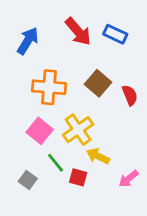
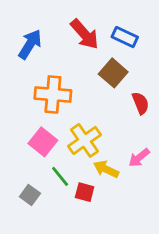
brown square: (98, 83) -> (113, 73), moved
pink arrow: (129, 179) -> (139, 158), moved

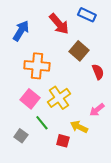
blue rectangle: (125, 37) -> (87, 15), moved
yellow arrow: (106, 169) -> (79, 127), moved
red square: (85, 192) -> (63, 141), moved

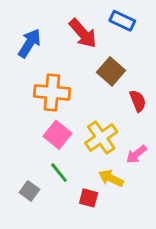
yellow cross: (59, 98) -> (101, 137), moved
pink square: (30, 99) -> (58, 135), moved

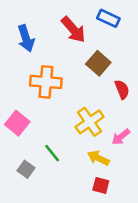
blue arrow: (29, 43) -> (26, 38), turned 130
pink square: (58, 135) -> (17, 123), moved
red square: (89, 198) -> (101, 185), moved

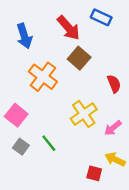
brown square: (98, 63) -> (79, 58), moved
orange cross: (46, 82) -> (43, 77), turned 32
yellow arrow: (98, 158) -> (115, 159), moved
gray square: (26, 169) -> (21, 147), moved

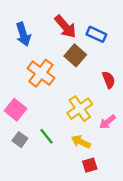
blue rectangle: (101, 17) -> (96, 34), moved
yellow arrow: (115, 159) -> (81, 142), moved
red square: (94, 173) -> (90, 165), turned -32

